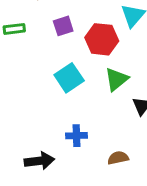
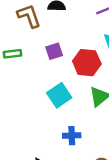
blue cross: (77, 136) -> (72, 136), moved

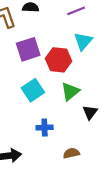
purple square: (54, 51) -> (28, 49), size x1.5

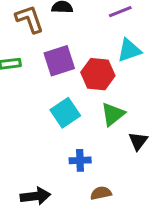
cyan triangle: (83, 41) -> (129, 50), turned 30
brown semicircle: (71, 153) -> (101, 193), moved

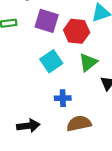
purple square: (59, 61) -> (47, 21), turned 35
brown semicircle: (101, 193) -> (79, 123), size x1.5

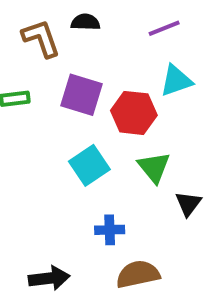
green triangle: (88, 62) -> (154, 167), turned -30

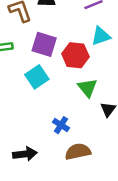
cyan square: (89, 165) -> (37, 77), moved
blue cross: (110, 230) -> (61, 125), turned 35

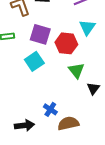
cyan triangle: (101, 36) -> (87, 27), turned -36
blue cross: (61, 125) -> (50, 109), moved

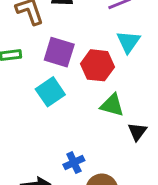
green triangle: (76, 70) -> (112, 105), turned -36
blue cross: (50, 109) -> (74, 163), turned 32

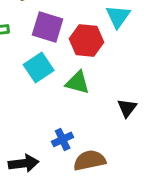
green triangle: (112, 105) -> (78, 82), moved

